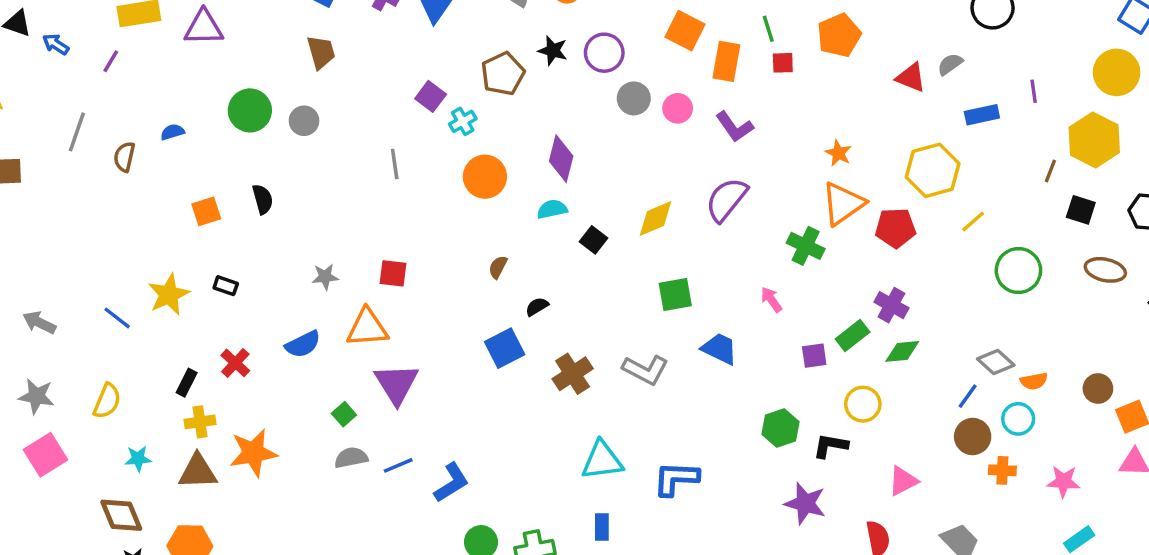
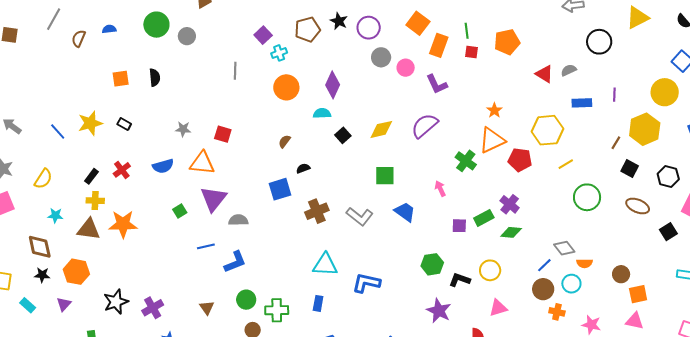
yellow circle: (863, 404) -> (490, 270), moved
gray semicircle: (351, 458) -> (238, 220), moved

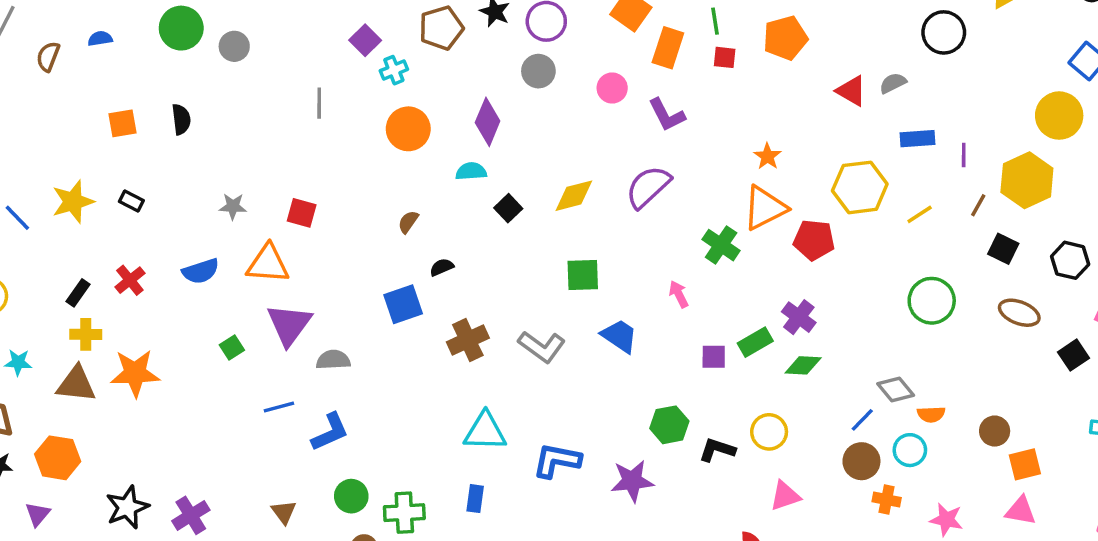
gray circle: (381, 57) -> (538, 71), moved
purple line: (614, 95) -> (964, 155), moved
yellow line: (566, 164) -> (920, 214), moved
purple star: (439, 311) -> (632, 481), moved, turned -30

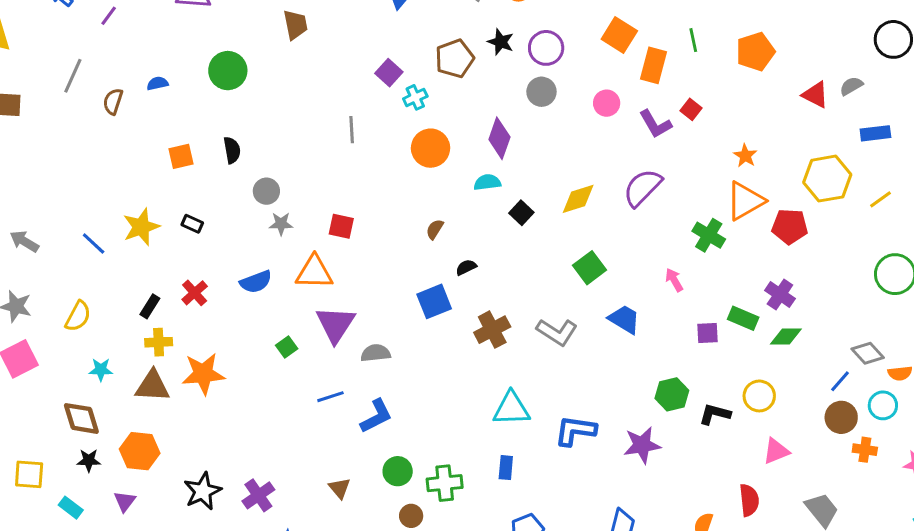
gray circle: (234, 46) -> (266, 191), moved
red square: (725, 57) -> (691, 109), moved, turned 35
green square: (583, 275) -> (589, 268), turned -32
green rectangle: (755, 342) -> (743, 318), turned 56

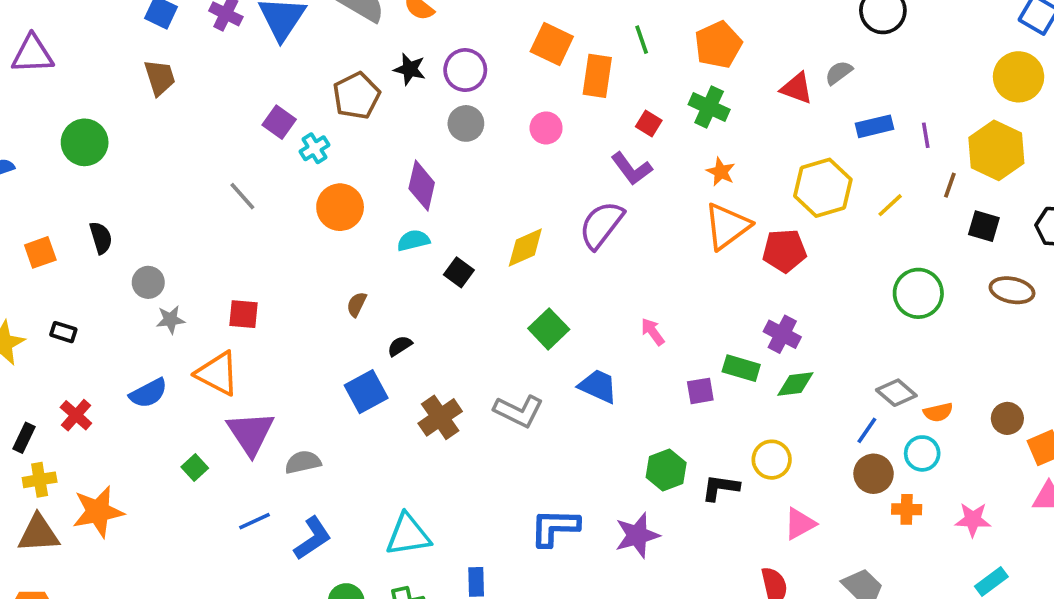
purple L-shape: (655, 124) -> (632, 169), moved
gray line: (352, 130) -> (242, 196), turned -32
green cross: (709, 235) -> (709, 107), moved
orange triangle: (314, 272) -> (217, 373), turned 33
cyan triangle: (511, 409) -> (408, 535), moved

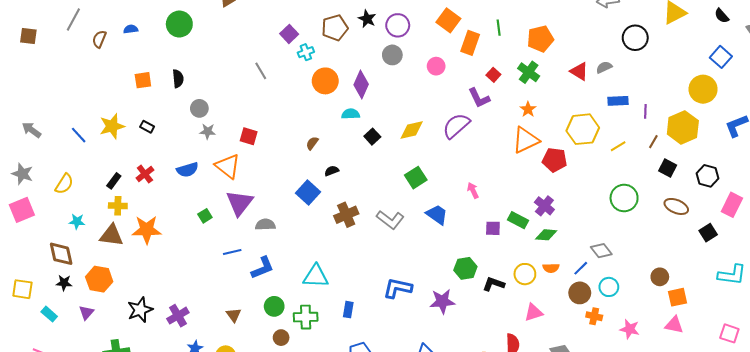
orange circle: (340, 207) -> (325, 81), moved
blue square: (366, 392) -> (308, 192), turned -30
orange semicircle: (938, 412) -> (551, 268), moved

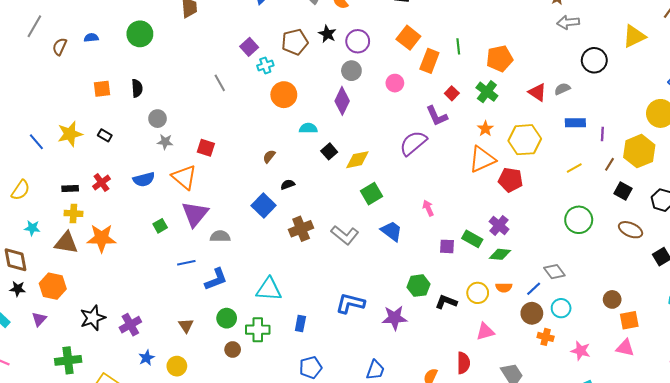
purple diamond: (361, 85) -> (342, 101), moved
yellow hexagon: (583, 129) -> (525, 140), moved
yellow diamond: (412, 130) -> (357, 160), moved
black rectangle: (114, 181) -> (70, 189), turned 49

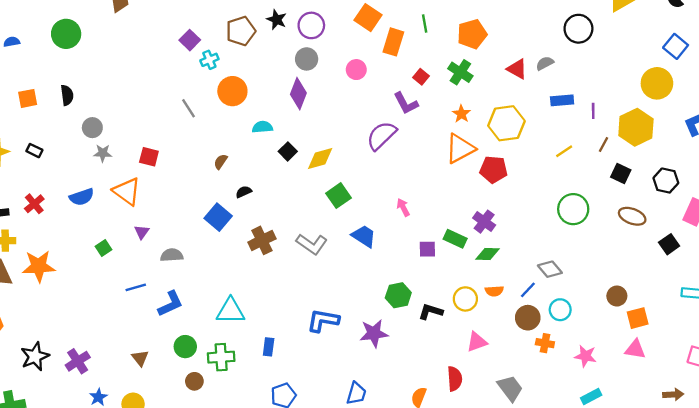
gray line: (220, 83) -> (188, 108), moved
purple triangle: (195, 214) -> (142, 232), size x0.5

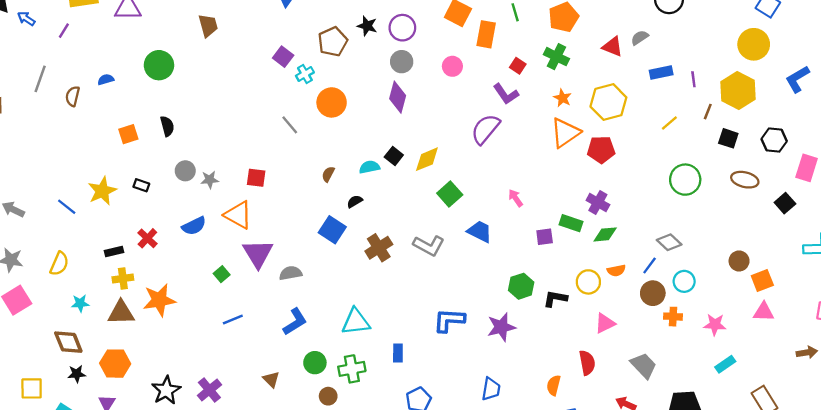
cyan semicircle: (262, 127) -> (369, 167), moved
gray circle: (92, 128) -> (185, 171), moved
purple triangle: (142, 232) -> (258, 254), size x2.0
blue line: (136, 287) -> (233, 320), moved

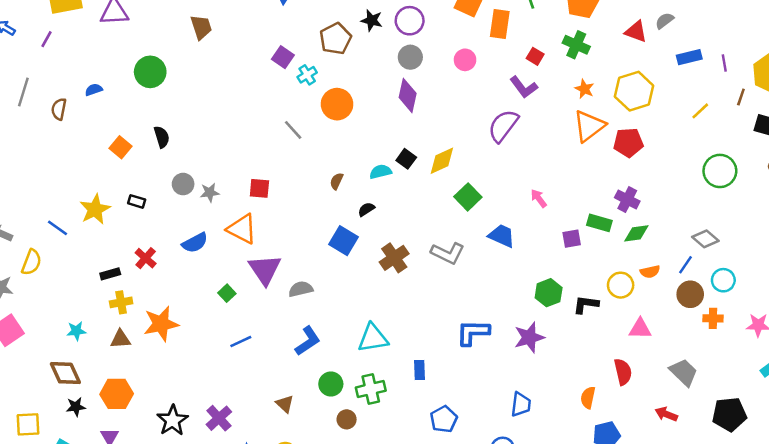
orange square: (128, 134) -> (120, 147), turned -30
yellow semicircle: (59, 264) -> (31, 262), moved
brown triangle: (121, 313) -> (121, 339), size x0.7
pink triangle: (605, 323) -> (640, 329), turned 30

